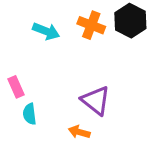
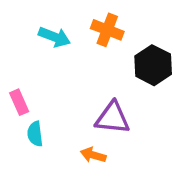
black hexagon: (130, 21) -> (153, 65), moved
purple triangle: (96, 100) -> (113, 118), turned -32

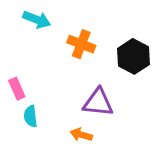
orange cross: (107, 30) -> (81, 44), moved
cyan arrow: (54, 37) -> (37, 20), moved

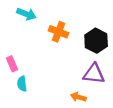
purple triangle: (98, 102) -> (94, 74), moved
orange arrow: (81, 135) -> (78, 97), moved

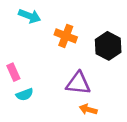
purple triangle: (94, 74) -> (78, 83), moved
cyan semicircle: (22, 84) -> (25, 94), turned -104

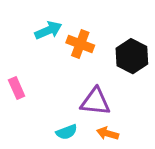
cyan arrow: (30, 16) -> (48, 30), moved, turned -45
cyan semicircle: (25, 94) -> (67, 132), moved

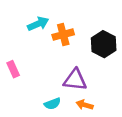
orange cross: (80, 44) -> (63, 35), turned -36

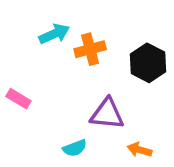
pink rectangle: (13, 69) -> (18, 99), turned -35
orange arrow: (85, 105) -> (139, 150), moved

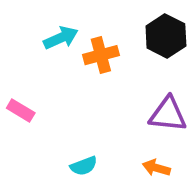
black hexagon: (148, 63) -> (166, 36), moved
purple triangle: (107, 114) -> (168, 114), moved

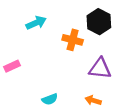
orange cross: (101, 55) -> (73, 40), moved, turned 30
pink rectangle: (21, 110) -> (12, 66), turned -56

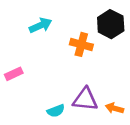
purple triangle: (100, 68) -> (85, 99), moved
orange arrow: (93, 100) -> (114, 108), moved

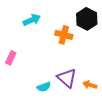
pink rectangle: (14, 74) -> (11, 58), turned -40
purple triangle: (85, 99) -> (67, 78), turned 35

